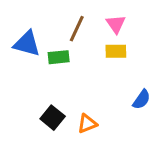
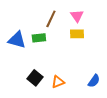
blue triangle: (27, 44) -> (17, 40), moved
blue semicircle: (141, 99) -> (94, 81), moved

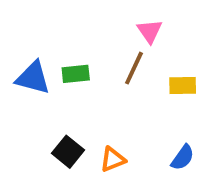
brown line: (51, 19) -> (134, 68), moved
yellow rectangle: (77, 34) -> (183, 86), moved

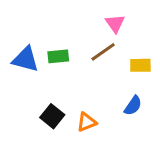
brown line: (134, 68) -> (103, 52), turned 30
blue semicircle: (183, 157) -> (133, 106), moved

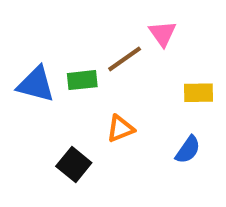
brown line: (103, 52) -> (125, 59), moved
orange triangle: (87, 122) -> (120, 129), moved

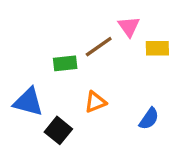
blue triangle: (36, 84) -> (28, 102), moved
yellow rectangle: (198, 93) -> (157, 48), moved

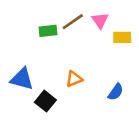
brown line: (99, 47) -> (73, 22), moved
green rectangle: (65, 63) -> (48, 31), moved

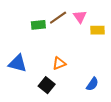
blue semicircle: (116, 92) -> (92, 84), moved
black square: (45, 101) -> (47, 85), moved

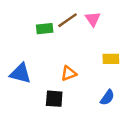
yellow rectangle: (98, 30) -> (111, 59), moved
black square: (47, 85) -> (54, 99), turned -35

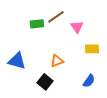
pink triangle: (93, 19) -> (77, 27), moved
black square: (54, 99) -> (45, 82), turned 35

